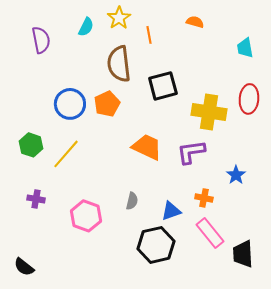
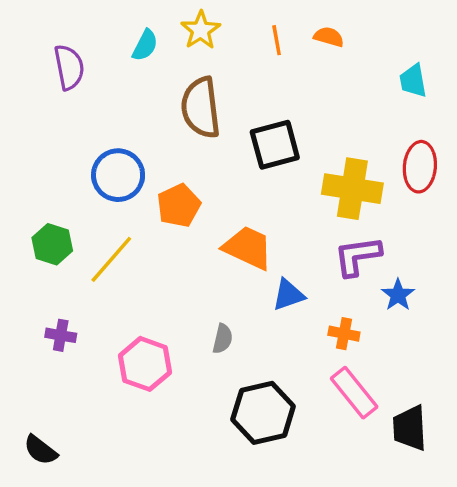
orange line: (149, 35) -> (277, 40), moved
orange pentagon: (107, 104) -> (179, 205), moved
purple L-shape: (191, 152) -> (357, 256), moved
blue triangle: (171, 211) -> (288, 295), moved

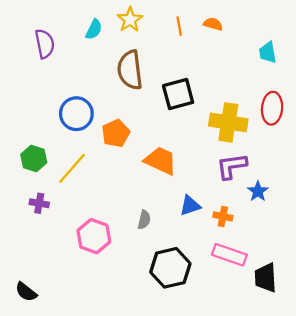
blue triangle: (288, 295) -> (190, 205), moved
purple cross: (61, 335) -> (39, 203), moved
pink rectangle: (354, 393) -> (229, 255), turned -32

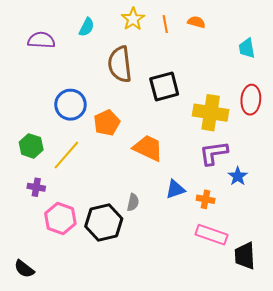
yellow star: (130, 20) -> (133, 19), moved
purple semicircle: (45, 44) -> (41, 40), turned -76
pink hexagon: (94, 236) -> (60, 218), moved
black hexagon: (170, 268) -> (104, 223), moved

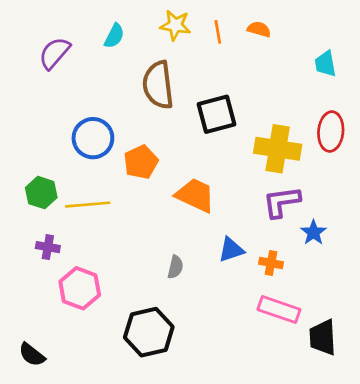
yellow star: (133, 19) -> (175, 25), turned -30
purple semicircle: (41, 40) -> (54, 53), turned -52
yellow line: (66, 155) -> (88, 205), turned 44
black hexagon: (104, 223) -> (149, 332), moved

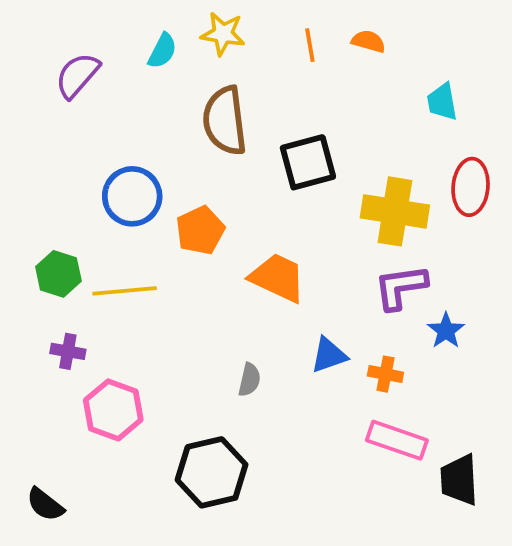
yellow star: (175, 25) -> (223, 34), moved
cyan trapezoid: (325, 64) -> (442, 102), moved

